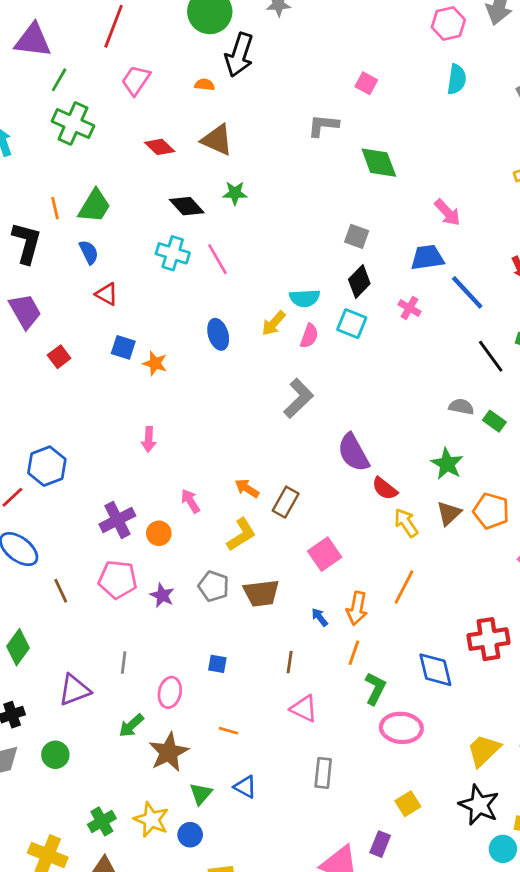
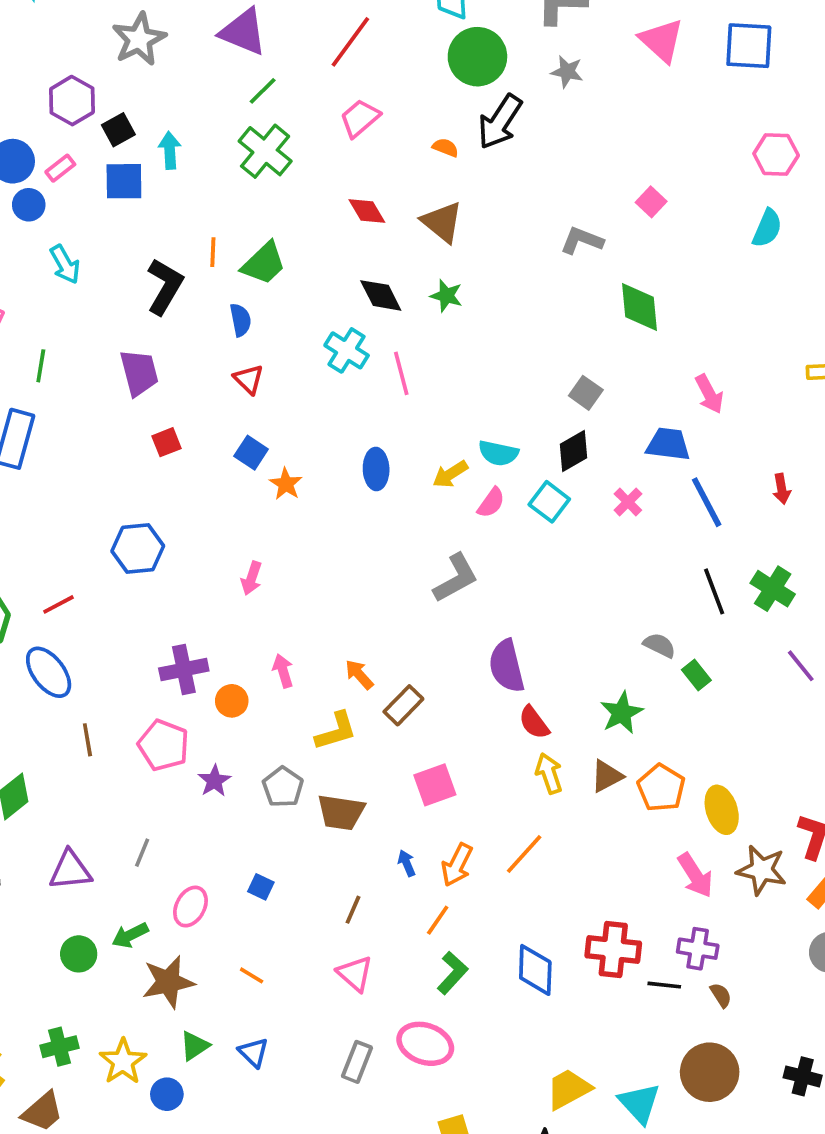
blue hexagon: (47, 466) -> (138, 549), moved
pink ellipse: (401, 728) -> (425, 1044), moved
green circle: (55, 755) -> (79, 954), moved

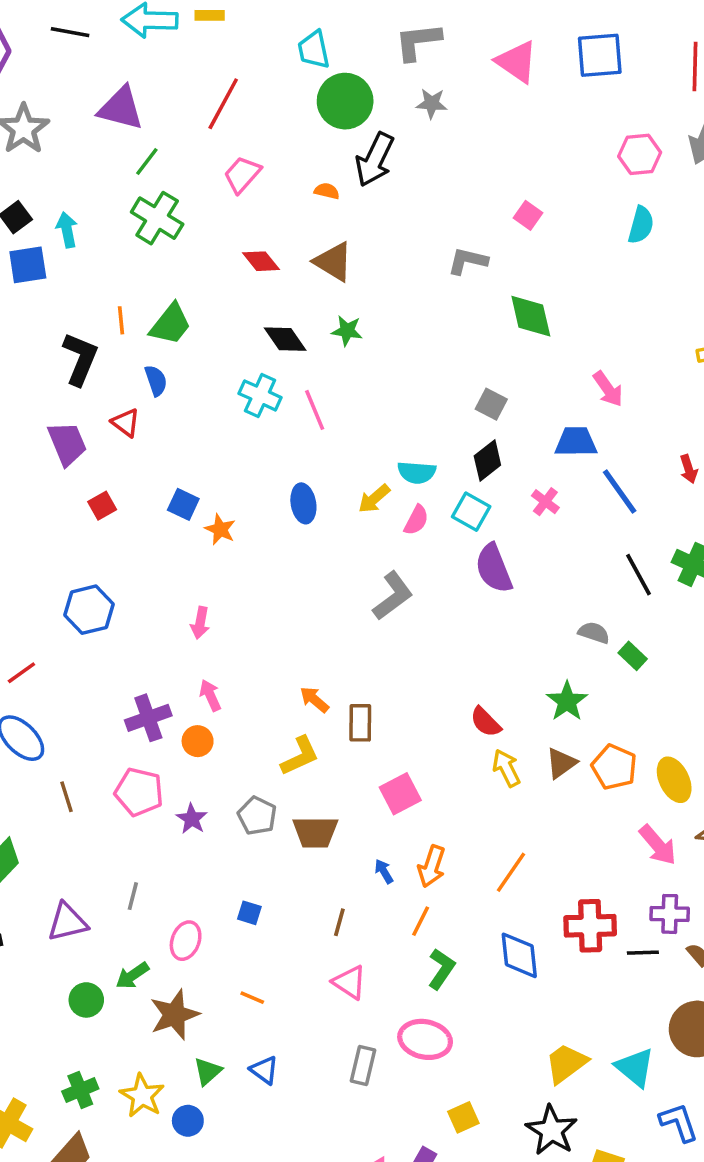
red triangle: (249, 379) -> (126, 423), moved
purple semicircle: (507, 666) -> (494, 568), moved
pink arrow: (283, 671) -> (210, 695), moved
brown rectangle: (403, 705) -> (360, 723), turned -36
orange line: (524, 854) -> (511, 872), moved

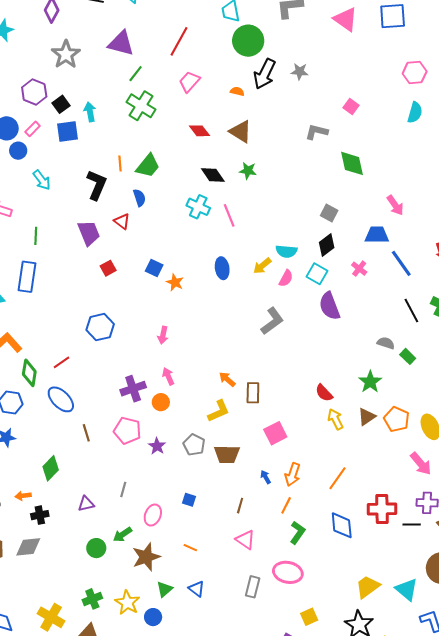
gray star: (432, 103) -> (300, 72), moved
purple triangle: (67, 922) -> (86, 504), size x0.7

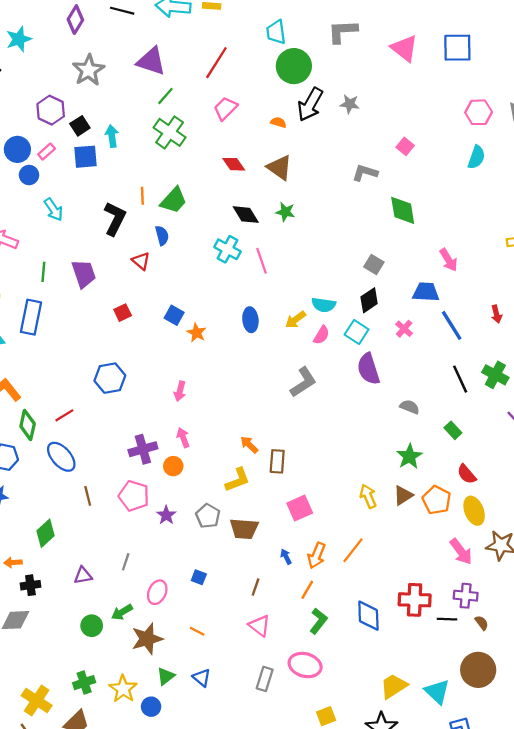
purple trapezoid: (89, 233) -> (84, 274), moved
gray semicircle: (386, 343) -> (410, 407), moved
red semicircle: (324, 393) -> (467, 474), moved
orange line: (338, 478) -> (353, 550), moved

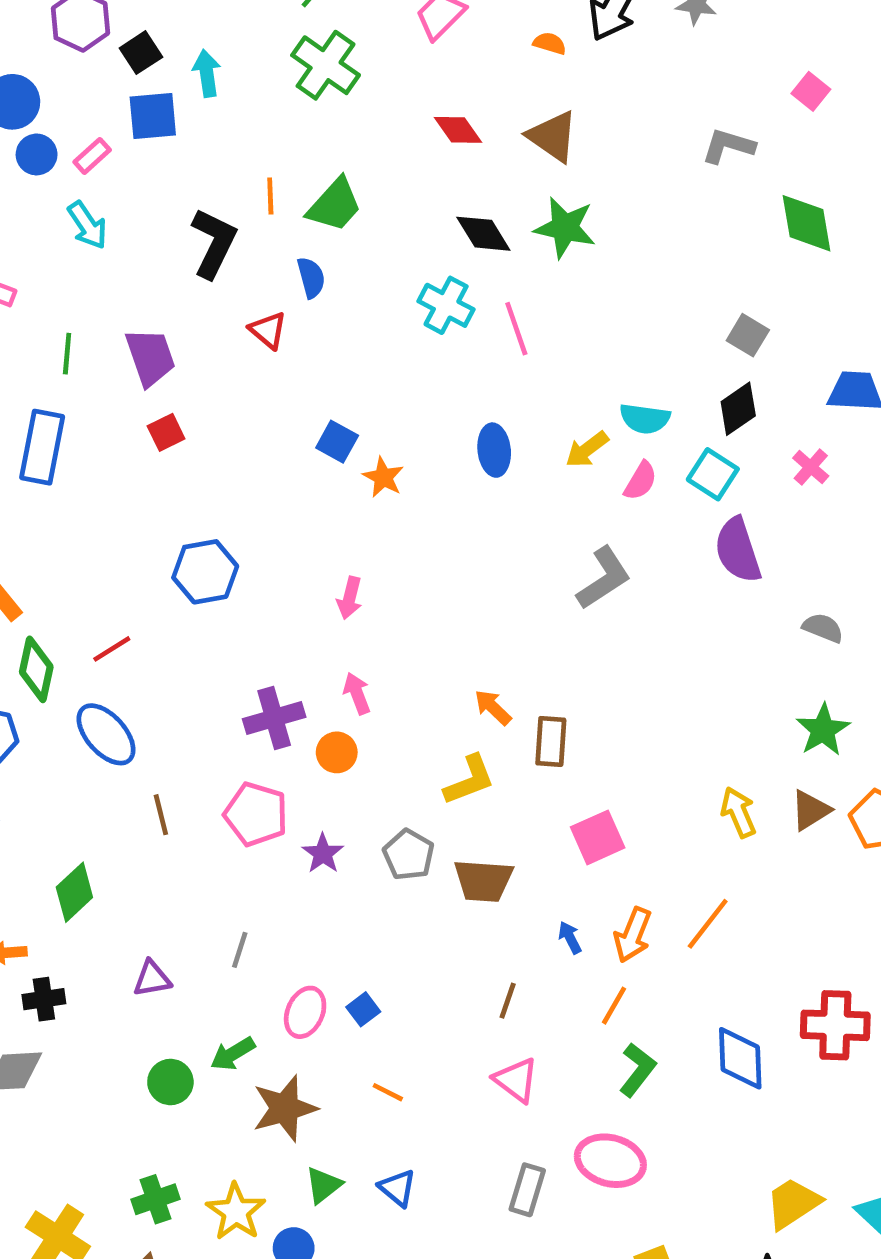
pink rectangle: (47, 152) -> (92, 156), moved
green star: (285, 212) -> (565, 228), size x1.5
red square: (123, 313) -> (166, 432), moved
blue square: (199, 577) -> (363, 1009), moved, turned 32

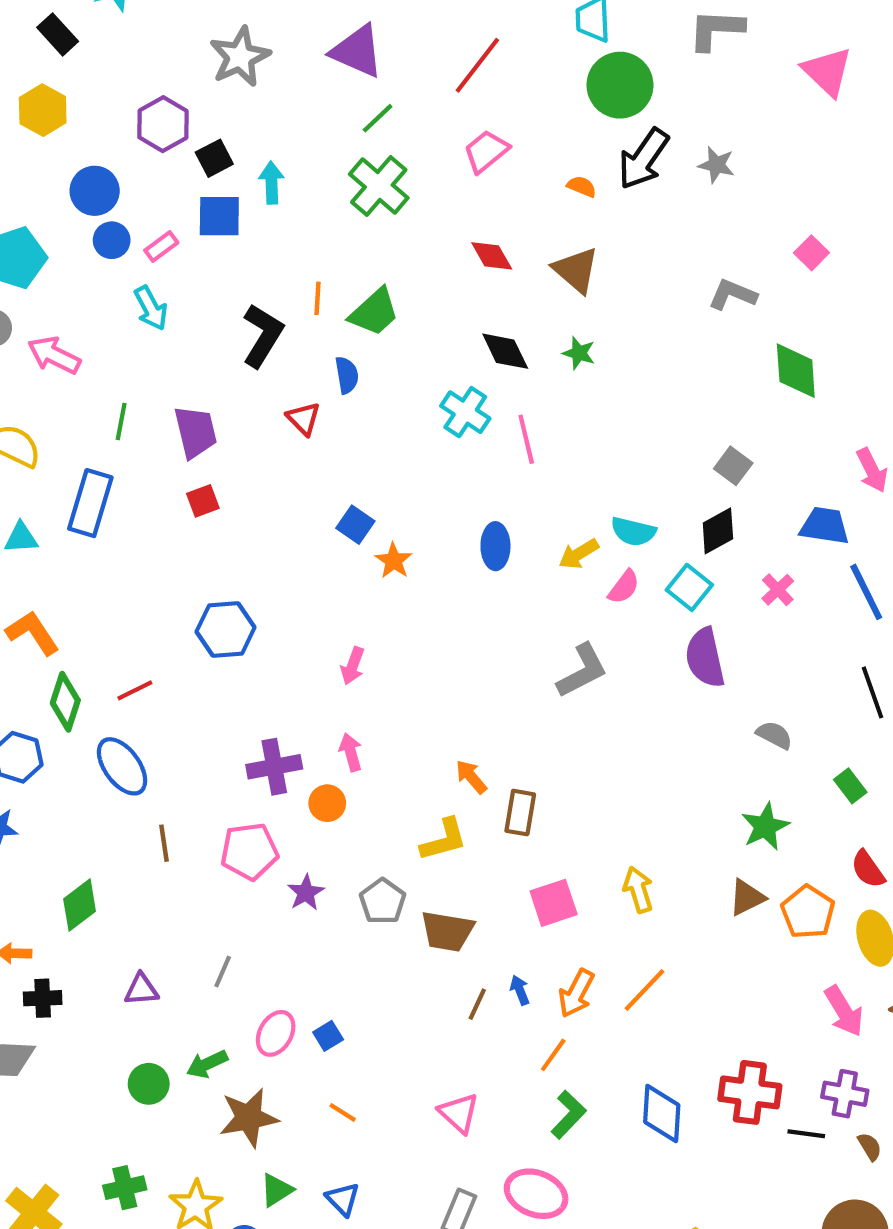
green star: (565, 228) -> (579, 353), size x0.6
yellow arrow: (738, 812) -> (638, 890), moved
pink pentagon: (256, 814) -> (249, 851), turned -30
brown line: (508, 1001) -> (477, 1004), moved

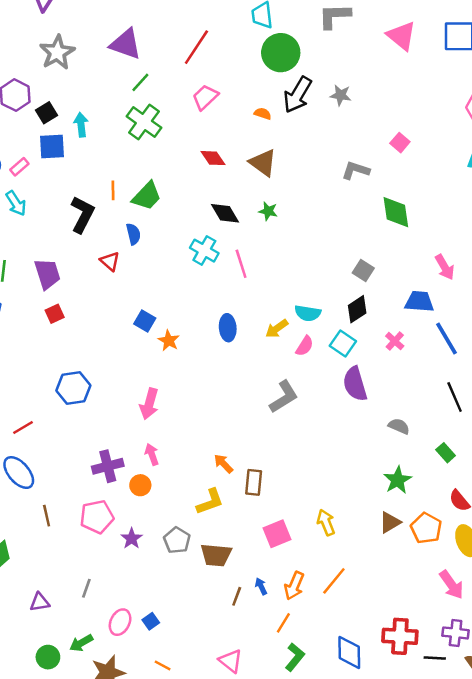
pink arrow: (353, 666) -> (149, 404), size x1.4

